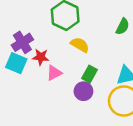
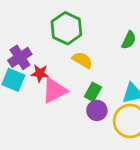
pink triangle: (54, 73) -> (54, 91), size x1.5
purple circle: (83, 91) -> (97, 110), moved

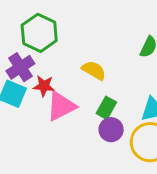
green hexagon: (66, 28) -> (39, 33), moved

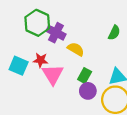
purple cross: (20, 67) -> (56, 33), moved, turned -30
pink triangle: (61, 106) -> (53, 74), turned -35

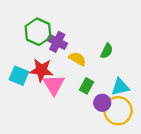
green semicircle: (114, 33) -> (107, 51), moved
red star: (41, 60) -> (41, 70), size x1.5
purple circle: (88, 91) -> (102, 103), moved

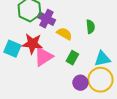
green semicircle: (107, 51) -> (90, 27), turned -32
pink triangle: (54, 85) -> (43, 57), turned 30
purple circle: (102, 103) -> (80, 83), moved

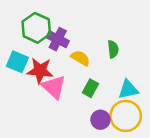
cyan square: (12, 49) -> (17, 62), moved
pink triangle: (43, 57) -> (54, 87), turned -45

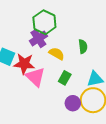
green hexagon: (36, 28) -> (44, 22), moved
purple cross: (58, 39) -> (38, 38), turned 30

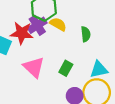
yellow semicircle: (57, 54) -> (58, 24), moved
red star: (24, 64) -> (22, 33), moved

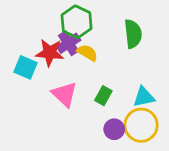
yellow semicircle: (58, 24) -> (87, 53), moved
green semicircle: (86, 34) -> (133, 34), moved, size x1.5

